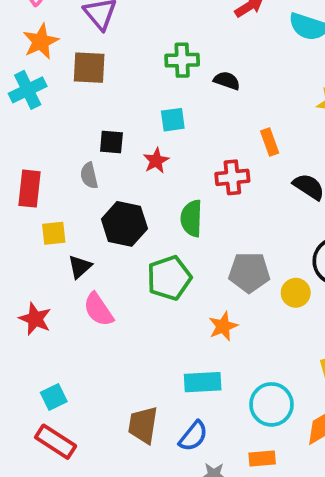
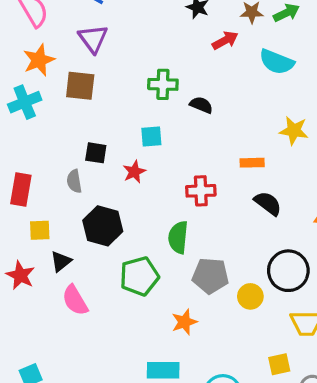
orange rectangle: (270, 142) -> (252, 163), moved, turned -75
green semicircle: (191, 218) -> (178, 237), moved
red star: (35, 319) -> (20, 275), moved

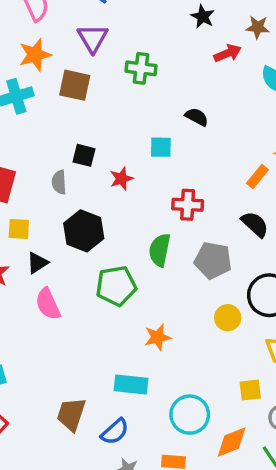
green cross: (163, 84) -> (141, 68), moved
cyan square: (151, 137) -> (161, 147), moved
orange rectangle: (252, 163) -> (257, 177), moved, turned -55
gray pentagon: (210, 276) -> (213, 260), moved

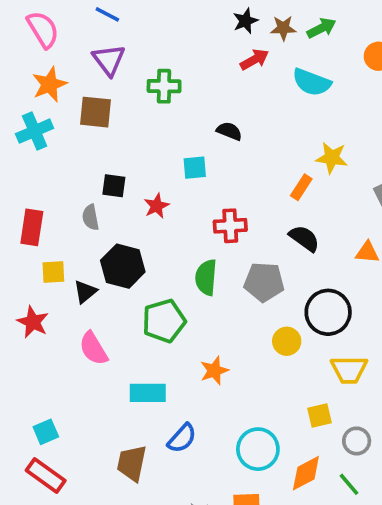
black star: (203, 17) -> (245, 21), moved, turned 30
black triangle: (37, 263) -> (85, 292), moved
cyan rectangle: (131, 384) -> (148, 393), moved
blue semicircle: (115, 432) -> (182, 438), moved

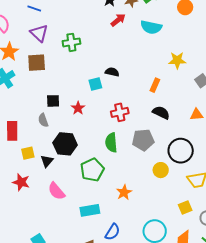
black semicircle: (229, 131) -> (112, 72), moved
yellow star: (332, 158) -> (177, 60), moved

